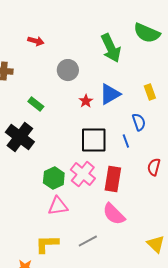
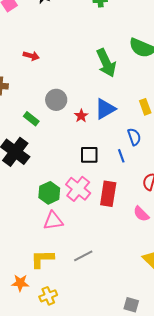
gray circle: (68, 70) -> (56, 100), moved
black square: (94, 140) -> (89, 155), size x0.7
pink semicircle: (114, 214) -> (141, 214), moved, size x0.7

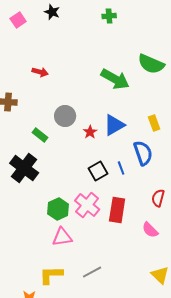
green arrow: (106, 63) -> (115, 79), turned -36
blue semicircle: (134, 137) -> (143, 153), size x1.4
black square: (89, 155) -> (98, 171), turned -30
blue line: (121, 156) -> (121, 168), moved

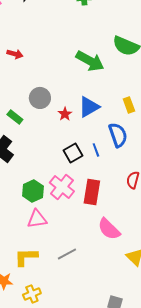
pink semicircle: (150, 230) -> (109, 229), moved, size x1.4

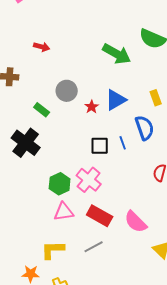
black square: (73, 153) -> (100, 146), turned 30
red rectangle: (92, 192) -> (100, 216), moved, turned -70

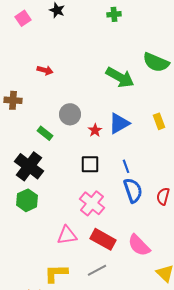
blue semicircle: (145, 128) -> (133, 190), moved
black square: (100, 146) -> (90, 164), moved
green hexagon: (60, 184) -> (27, 200), moved

